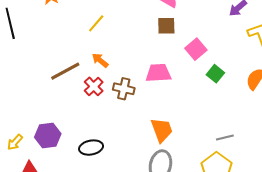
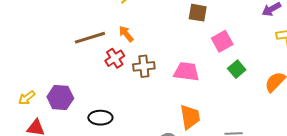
pink trapezoid: (158, 73) -> (187, 72), moved
brown cross: (124, 89) -> (144, 66), turned -30
orange trapezoid: (162, 130) -> (190, 117), moved

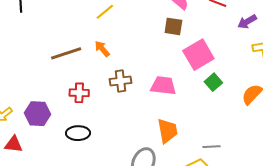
pink square: (222, 41) -> (198, 55), size x1.4
red cross: (115, 58) -> (79, 93), moved, turned 36

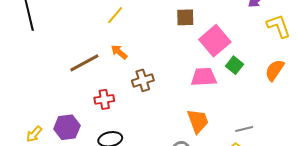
pink trapezoid: (163, 86) -> (204, 77), moved

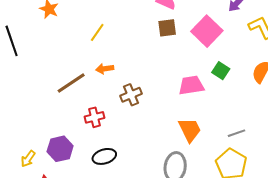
pink square: (215, 41) -> (207, 31), moved
orange arrow: (119, 52) -> (105, 69), turned -42

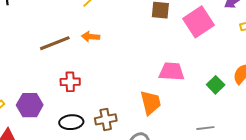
green square: (221, 71) -> (216, 85), moved
brown cross: (131, 95) -> (106, 119), moved
orange trapezoid: (190, 130) -> (151, 103), moved

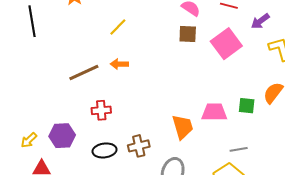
pink trapezoid: (172, 72) -> (214, 112), moved
green square: (216, 85) -> (247, 106), turned -36

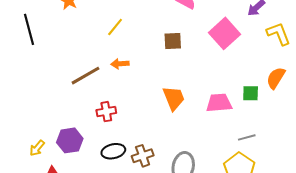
brown square: (188, 34) -> (173, 41), moved
orange trapezoid: (183, 127) -> (174, 98), moved
brown cross: (139, 146) -> (143, 156), moved

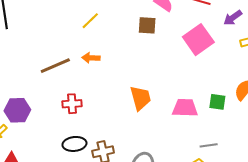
brown square: (173, 41) -> (147, 25), moved
purple hexagon: (70, 140) -> (17, 110), moved

